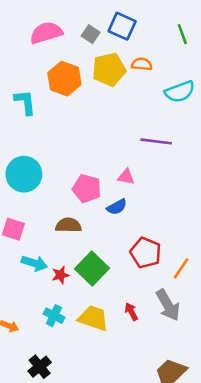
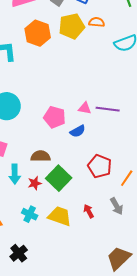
purple line: (156, 141) -> (108, 109), moved
brown semicircle: (68, 225) -> (41, 156), moved
cyan arrow: (34, 263) -> (15, 174), turned 72
gray arrow: (168, 305) -> (117, 206), size x0.7

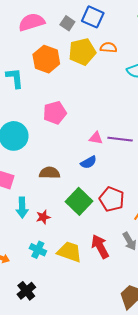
pink pentagon: (55, 117) -> (55, 113), moved, turned -30
brown semicircle: (41, 156) -> (50, 173), moved
green square: (59, 178) -> (79, 201), moved
red arrow: (89, 211) -> (100, 247), size x1.6

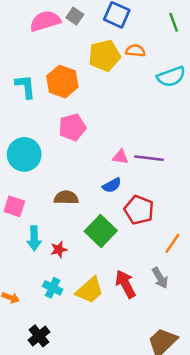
gray square: (67, 23) -> (75, 16), moved
orange hexagon: (46, 59) -> (62, 82), moved
red pentagon: (112, 199) -> (139, 210), moved
yellow trapezoid: (70, 252) -> (90, 290), turned 120

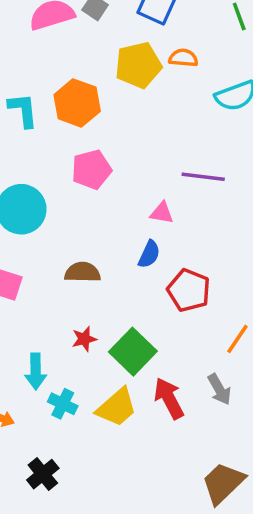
purple line: (149, 158) -> (203, 177), moved
blue semicircle: (112, 185) -> (149, 254), turned -36
green square: (101, 231) -> (133, 352), moved
cyan arrow: (34, 238) -> (36, 371), moved
red star: (59, 249) -> (84, 339), moved

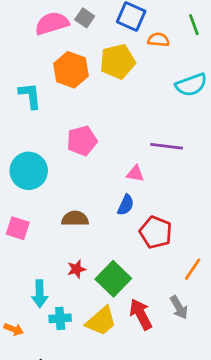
orange semicircle: (183, 58) -> (158, 40), moved
orange hexagon: (77, 103) -> (71, 70), moved
cyan cross: (63, 404) -> (60, 318), turned -30

